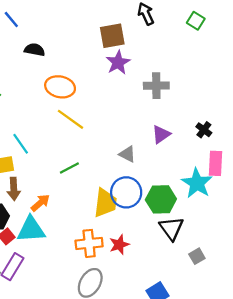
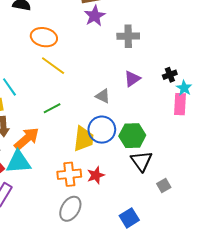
black cross: (204, 130) -> (170, 75), turned 32
cyan star: (197, 183) -> (184, 88), moved, size x0.6
orange arrow: (40, 203) -> (27, 139), size x1.5

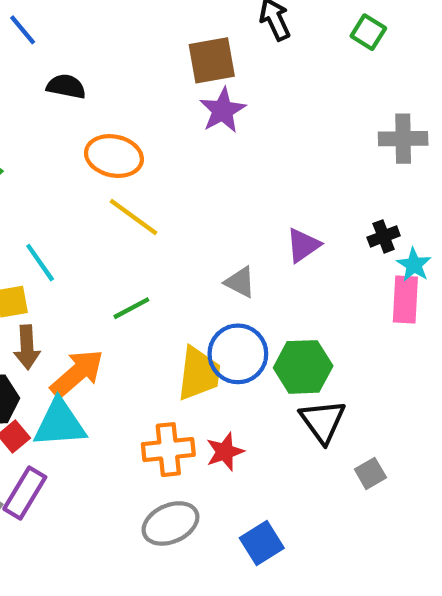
gray cross: (128, 36) -> (403, 139), moved
gray ellipse: (70, 209) -> (170, 523), turned 35
blue square: (129, 218) -> (262, 543), moved

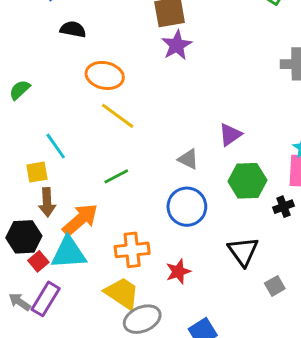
black cross: (384, 236) -> (284, 207), moved
green hexagon: (303, 367) -> (247, 181), moved
yellow trapezoid: (199, 373) -> (122, 293), moved, turned -63
orange cross: (168, 450) -> (132, 250), moved

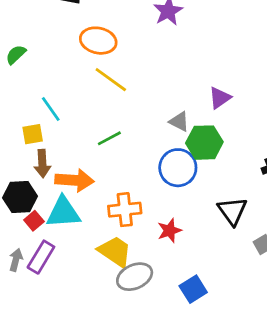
green hexagon: (247, 181) -> (204, 143), moved
orange arrow: (80, 220) -> (74, 180), turned 45
gray arrow: (20, 302) -> (16, 260), turned 70

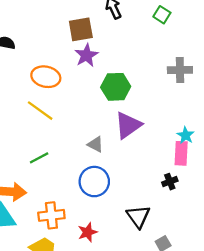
orange ellipse: (98, 41) -> (46, 77), moved
purple triangle: (220, 98) -> (128, 125), size x1.5
green hexagon: (204, 143) -> (116, 87), moved

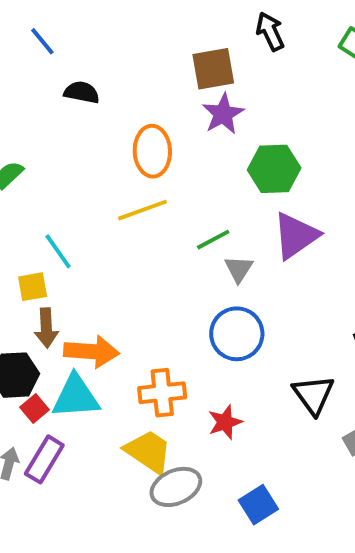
orange ellipse: (46, 77) -> (152, 151), turned 76
yellow line: (40, 111) -> (143, 210), turned -56
gray triangle: (95, 144) -> (239, 269), turned 36
green line: (39, 158) -> (213, 240), moved

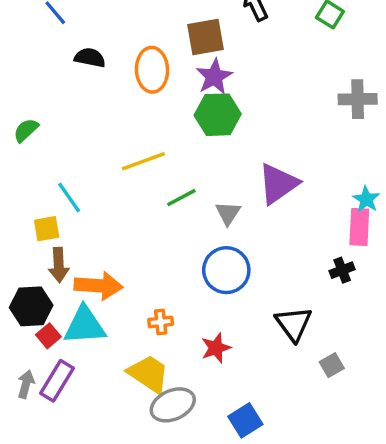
orange ellipse: (152, 151) -> (152, 70), moved
green hexagon: (274, 169) -> (218, 115), moved
green line: (213, 240) -> (181, 198), moved
orange cross: (162, 393) -> (161, 322), size x0.6

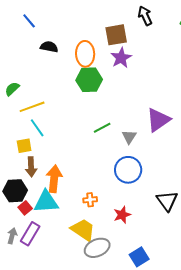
green hexagon: (218, 115) -> (89, 80), moved
yellow line: (143, 161) -> (32, 107), moved
orange arrow: (98, 286) -> (54, 179), turned -88

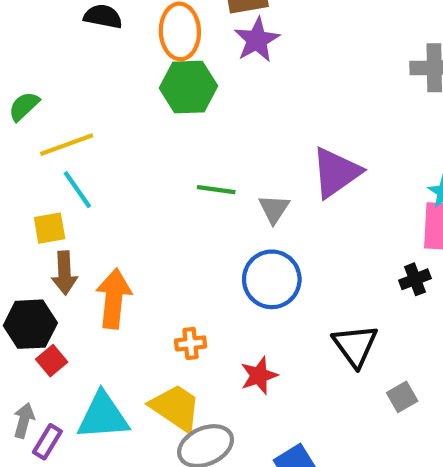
green line: (102, 128) -> (216, 190), turned 36
cyan triangle: (46, 202) -> (103, 416), moved
purple rectangle: (30, 234) -> (47, 442), moved, size x0.7

